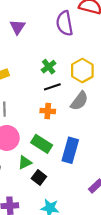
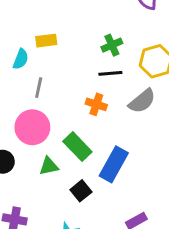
black square: (39, 178) -> (81, 191), moved

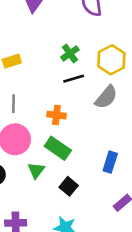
orange cross: (96, 104) -> (56, 115), moved
blue rectangle: (114, 164) -> (110, 162), moved, size x0.7
green triangle: (49, 166) -> (36, 170), turned -30

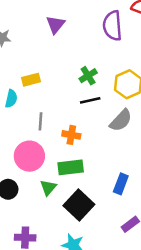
gray line: (14, 104) -> (41, 121), moved
green rectangle: (58, 148) -> (71, 167), turned -45
black square: (69, 186) -> (79, 205), size x1.6

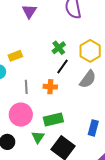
black line: (90, 100) -> (63, 66), turned -35
orange cross: (71, 135) -> (50, 87), moved

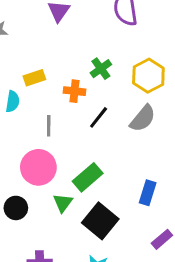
black line: (63, 66) -> (99, 117), moved
orange cross: (50, 87) -> (75, 91), moved
green rectangle: (53, 120) -> (88, 177), turned -30

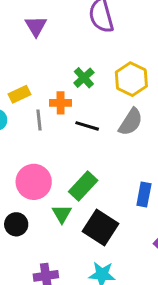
black line: (99, 117) -> (87, 126), turned 75
gray line: (49, 126) -> (39, 120), moved

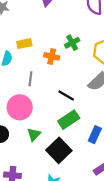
gray line: (39, 120) -> (30, 79), moved
black line: (87, 126) -> (66, 96), moved
green rectangle: (83, 186) -> (69, 120), moved

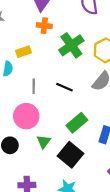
green cross: (72, 43) -> (71, 45), size x1.6
orange cross: (52, 56) -> (44, 26), moved
black line: (66, 96) -> (64, 87), moved

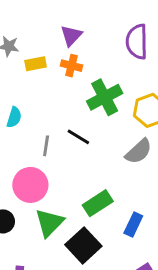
yellow rectangle: (24, 52) -> (36, 64), moved
black line: (64, 87) -> (78, 137), moved
green triangle: (44, 142) -> (49, 223), size x1.5

